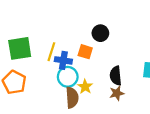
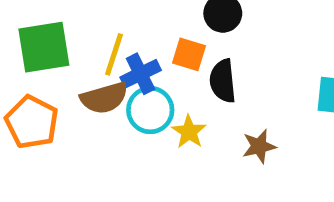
blue cross: (63, 60) -> (141, 74), turned -35
black semicircle: (116, 76) -> (223, 81), moved
brown semicircle: (72, 98) -> (104, 98), moved, turned 78

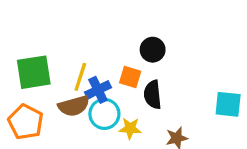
yellow star: (189, 132) -> (130, 128), turned -30

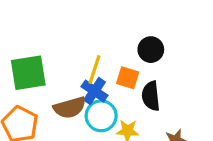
yellow line: (80, 77) -> (94, 69), moved
blue cross: (98, 90) -> (94, 91), turned -30

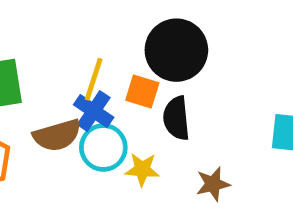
black circle: (151, 50) -> (176, 50), size x1.6

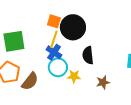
black circle: (176, 50) -> (73, 27), moved
orange square: (142, 92) -> (54, 21), moved
brown semicircle: (57, 135) -> (30, 81), moved, turned -36

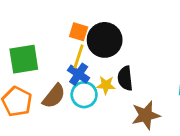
yellow star: (74, 76) -> (106, 85), moved
brown semicircle: (30, 81) -> (54, 96), moved
brown star: (103, 82) -> (146, 115), size x1.5

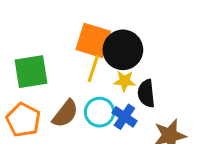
orange square: (79, 32) -> (93, 40), size x1.6
blue cross: (79, 74) -> (124, 117), moved
yellow star: (106, 85) -> (124, 81), moved

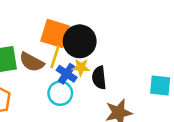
brown semicircle: (65, 114) -> (32, 62), moved, turned 80
blue cross: (124, 117) -> (67, 74), moved

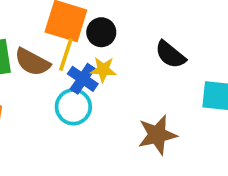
black circle: (80, 41) -> (101, 32), size x0.6
black semicircle: (99, 78) -> (170, 55), moved, turned -45

